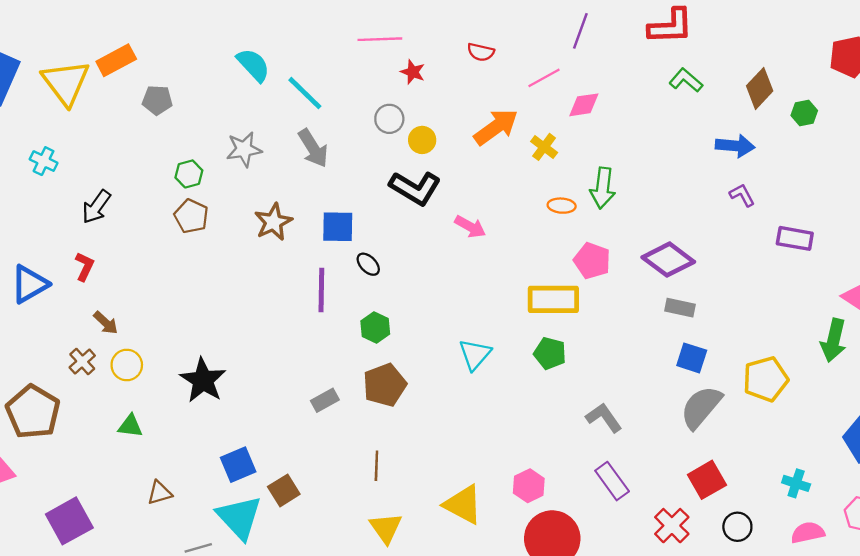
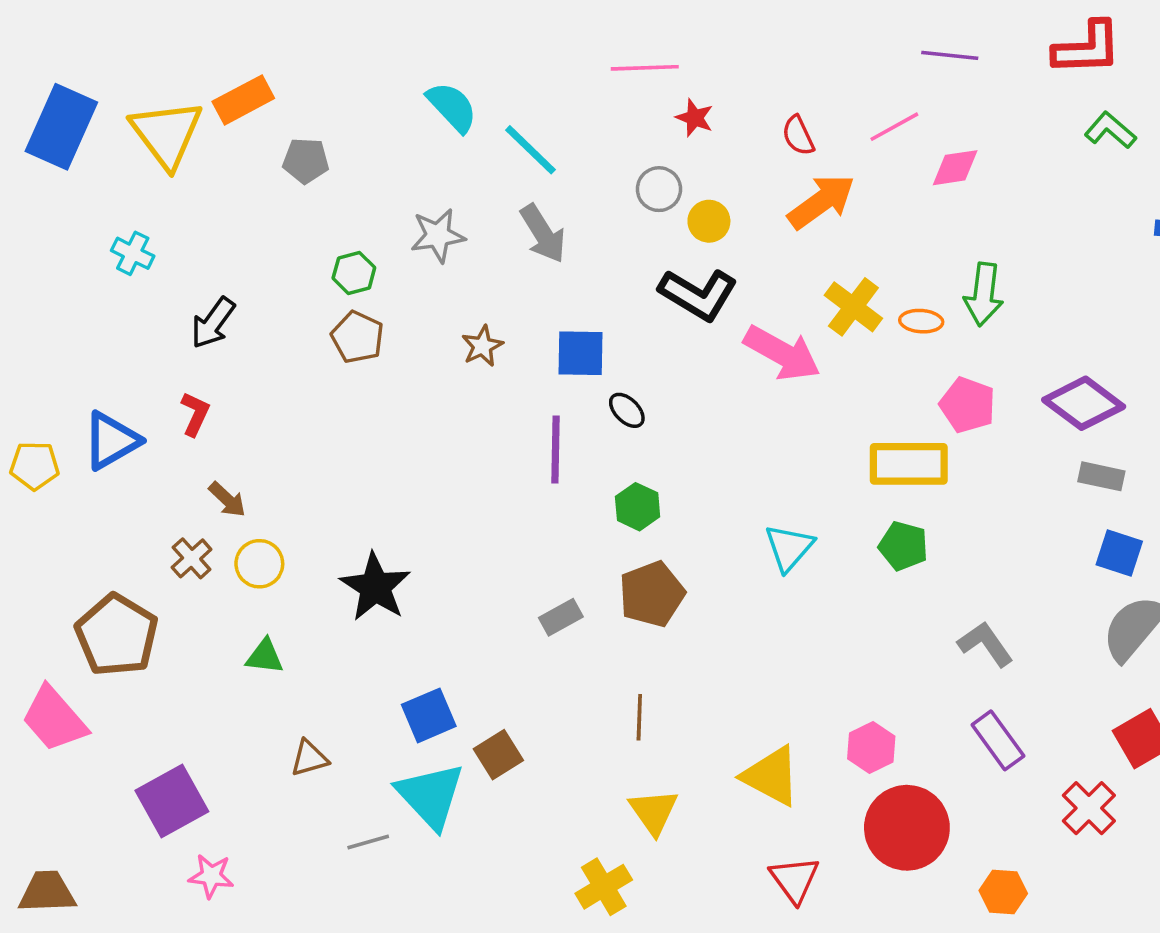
purple line: (580, 31) -> (950, 55), turned 76
red semicircle: (481, 52) -> (798, 136), moved, turned 52
yellow cross: (544, 147) -> (853, 307), moved, size x1.4
brown star: (273, 222) -> (482, 346), size x0.7
pink arrow: (470, 227) -> (782, 353), size x1.6

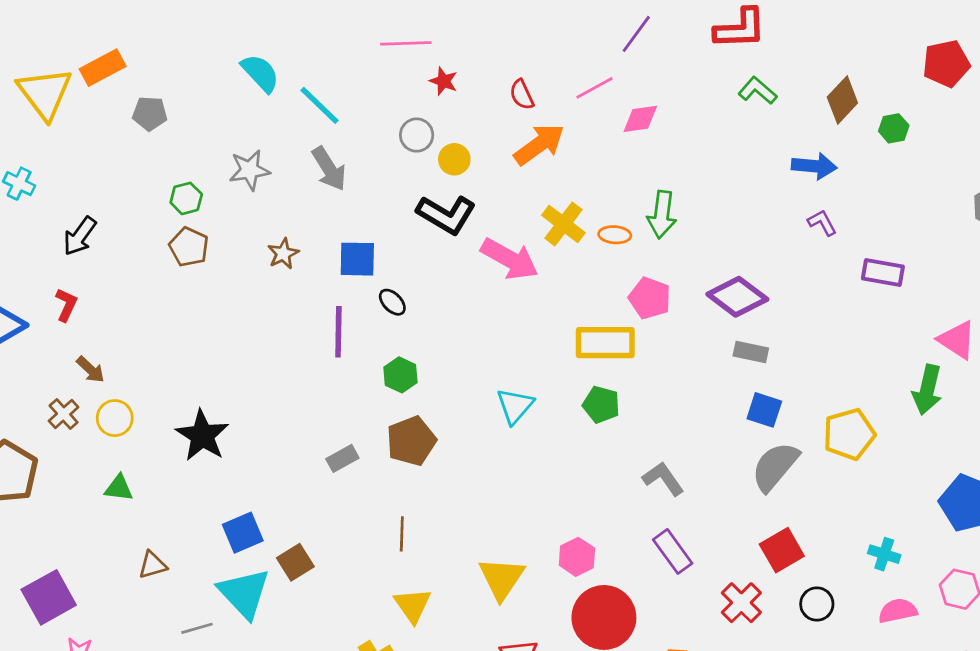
purple line: (950, 55) -> (636, 34), turned -60
yellow triangle: (771, 776) -> (501, 578), turned 36

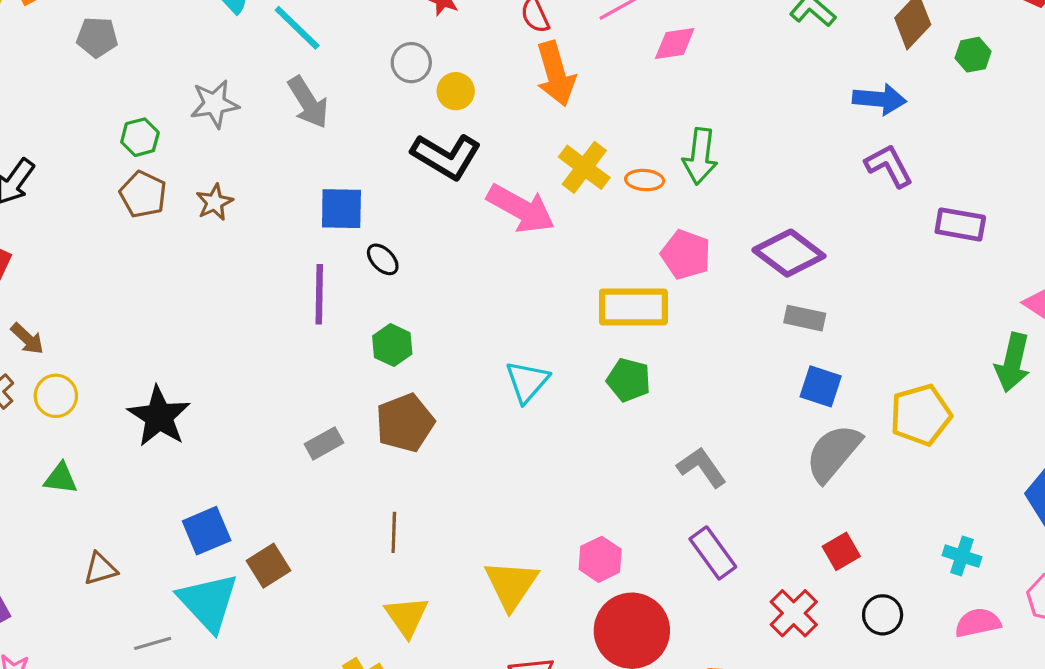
orange arrow: (539, 144) -> (556, 74), turned 110
purple L-shape: (822, 223) -> (889, 166), size x1.4
brown star: (283, 254) -> (215, 202), moved
red square: (782, 550) -> (841, 551), size x0.7

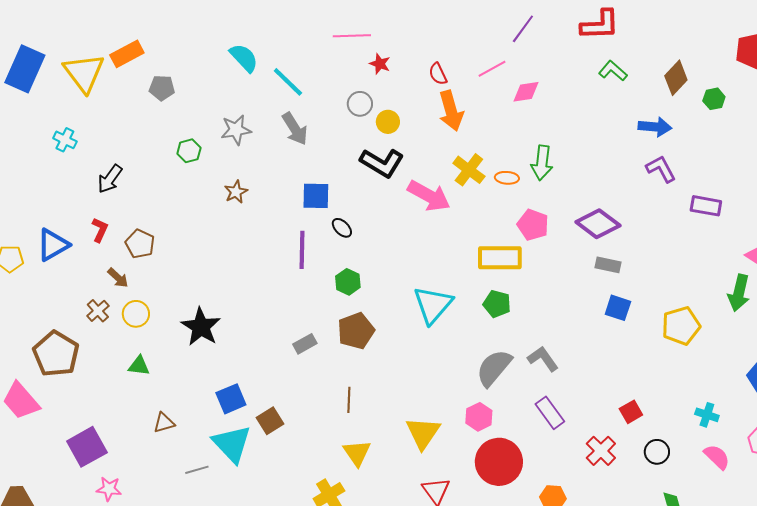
brown pentagon: (143, 194) -> (140, 244), moved
cyan triangle: (527, 382) -> (433, 305), size x1.4
gray semicircle: (833, 453) -> (494, 368), moved
pink semicircle: (978, 623) -> (717, 457), turned 56

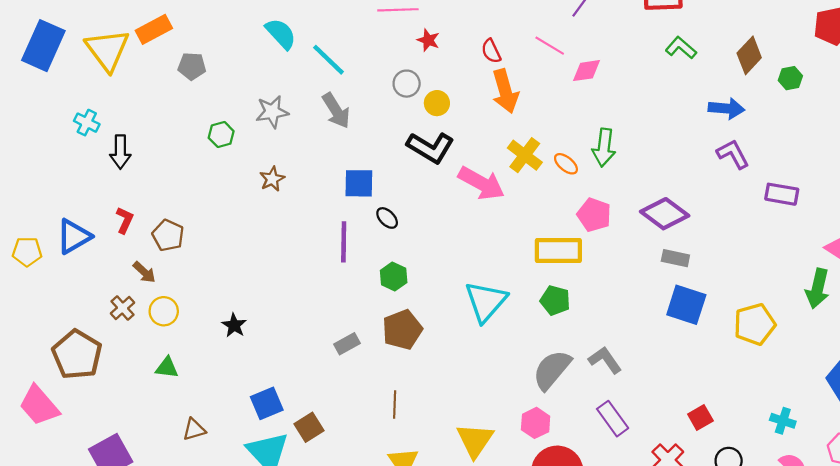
pink line: (492, 69) -> (550, 46), turned 60
orange ellipse: (507, 178) -> (566, 164), turned 35
black arrow: (110, 179) -> (120, 152), moved, turned -36
blue square: (618, 308) -> (686, 305), size x1.4
black star: (201, 327) -> (234, 325), size x0.6

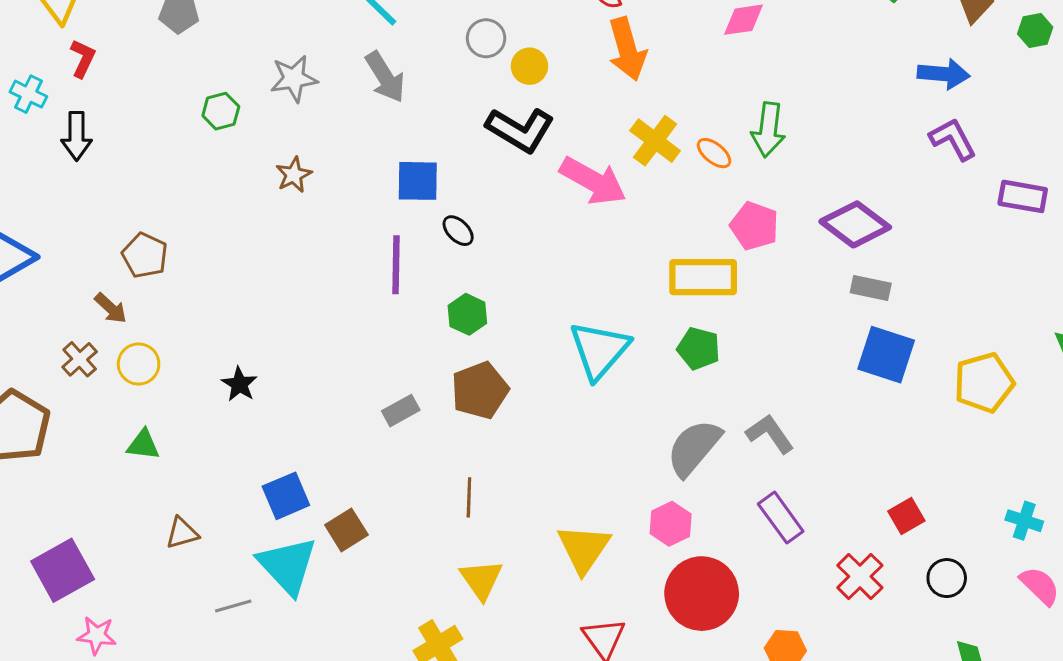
red L-shape: (125, 220) -> (83, 58), moved

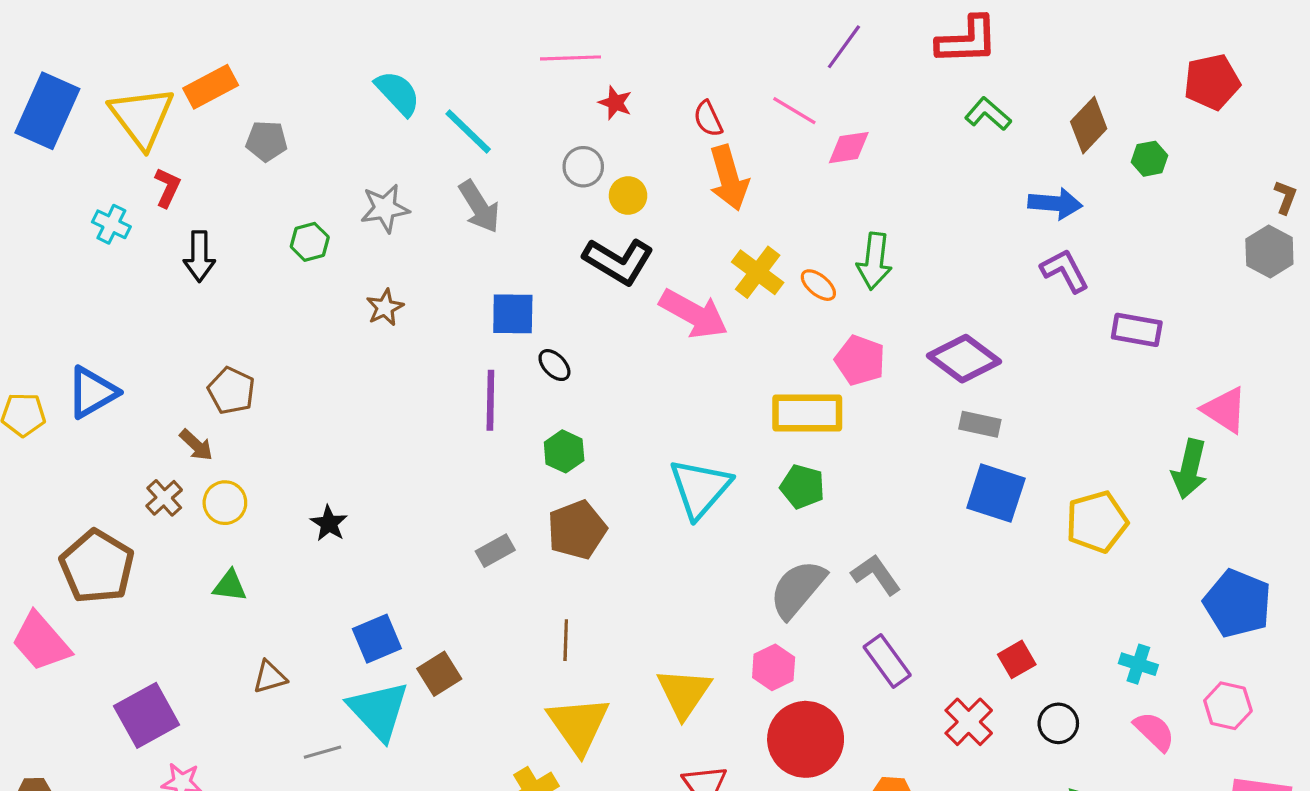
black arrow: (77, 136) -> (199, 256), moved
yellow triangle: (481, 580) -> (578, 725), size x1.4

